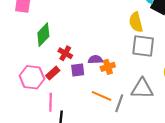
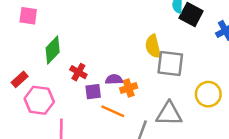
yellow semicircle: (136, 22) -> (153, 46), moved
red rectangle: (53, 73) -> (20, 79), moved
orange line: (102, 96) -> (113, 111), moved

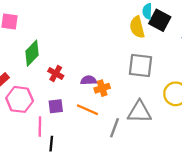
yellow semicircle: (153, 46) -> (137, 27), moved
purple square: (93, 92) -> (56, 106), moved

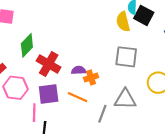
red cross: (56, 73) -> (49, 64), size x1.6
purple square: (56, 106) -> (49, 94), size x1.5

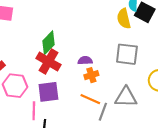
green diamond: (27, 45) -> (48, 43), moved
purple semicircle: (79, 70) -> (85, 60), moved
orange line: (78, 97) -> (90, 99), moved

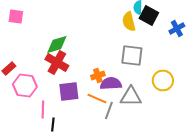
green diamond: (48, 43) -> (57, 44), turned 30
purple semicircle: (85, 60) -> (111, 84), moved, size x1.5
purple square: (48, 92) -> (69, 92), moved

